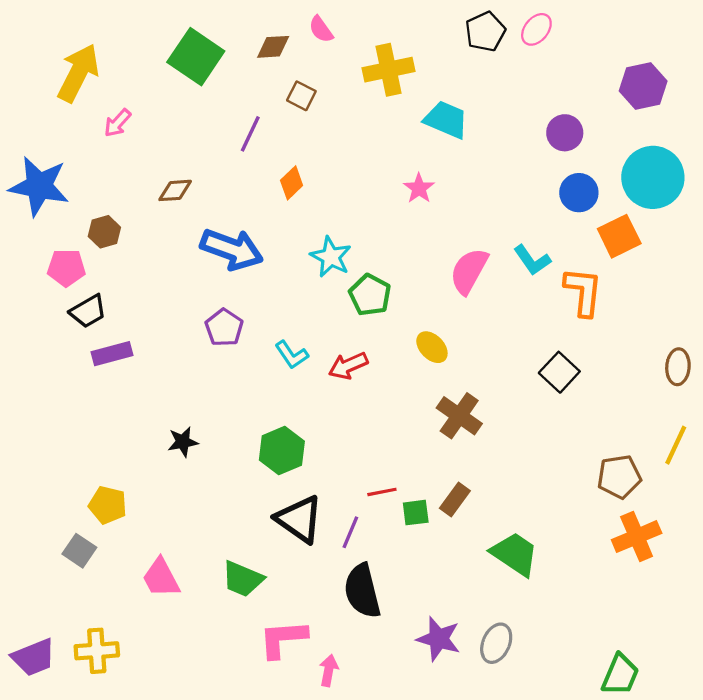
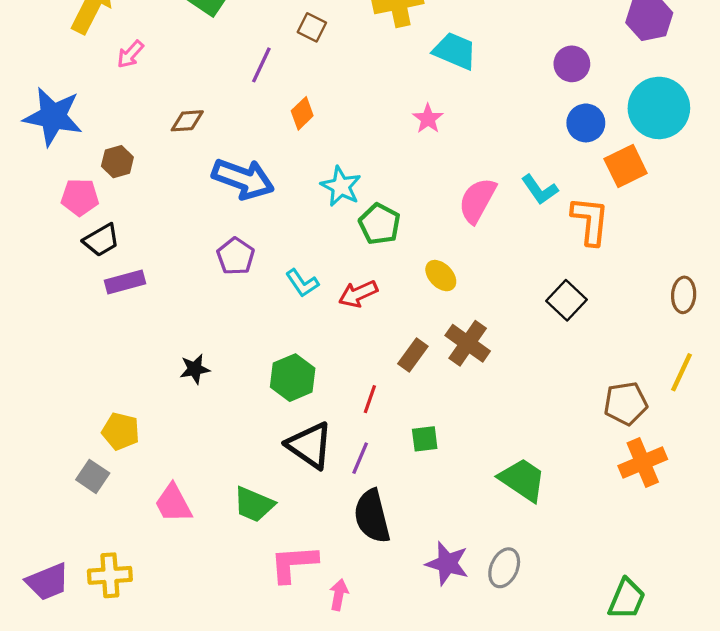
red line: (382, 492) -> (370, 399), moved, turned -60
brown rectangle: (455, 500) -> (413, 355), moved

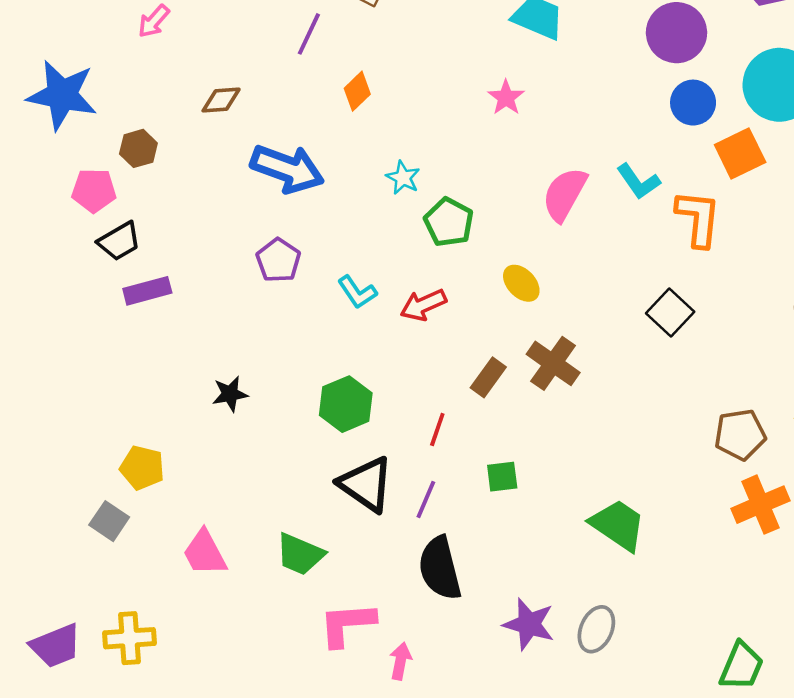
purple circle: (572, 64) -> (677, 33), size x1.4
cyan star: (341, 186) -> (403, 178), size x0.7

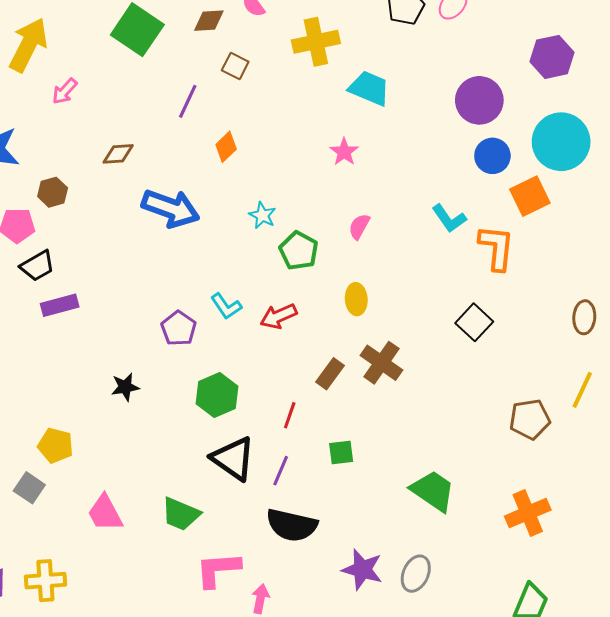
pink semicircle: (565, 194) -> (359, 226), moved, size x0.6
purple pentagon: (278, 260) -> (179, 328), moved
yellow ellipse: (521, 283) -> (356, 299), turned 40
orange cross: (760, 505) -> (528, 513), moved
black semicircle: (440, 568) -> (292, 525), turned -63

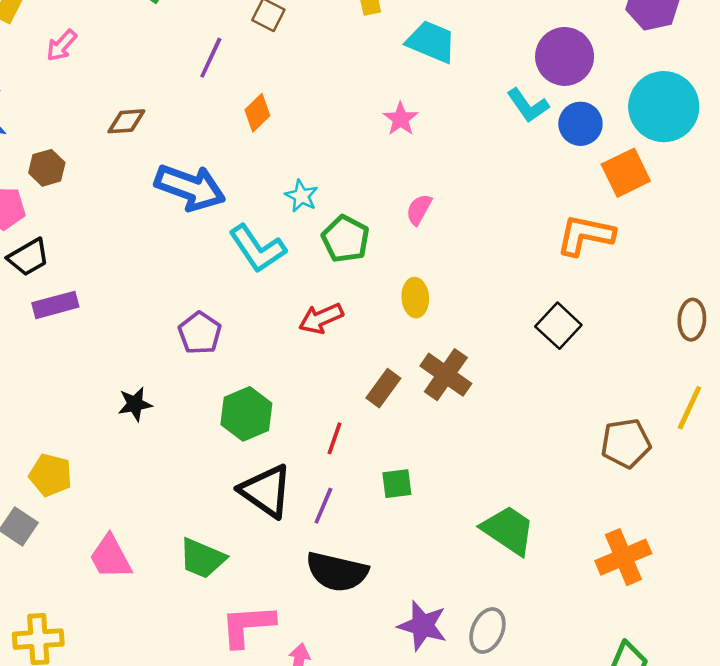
cyan L-shape: (449, 218) -> (528, 105), moved
orange L-shape: (496, 248) -> (585, 235), turned -84
cyan L-shape: (226, 306) -> (257, 249), moved, size x1.5

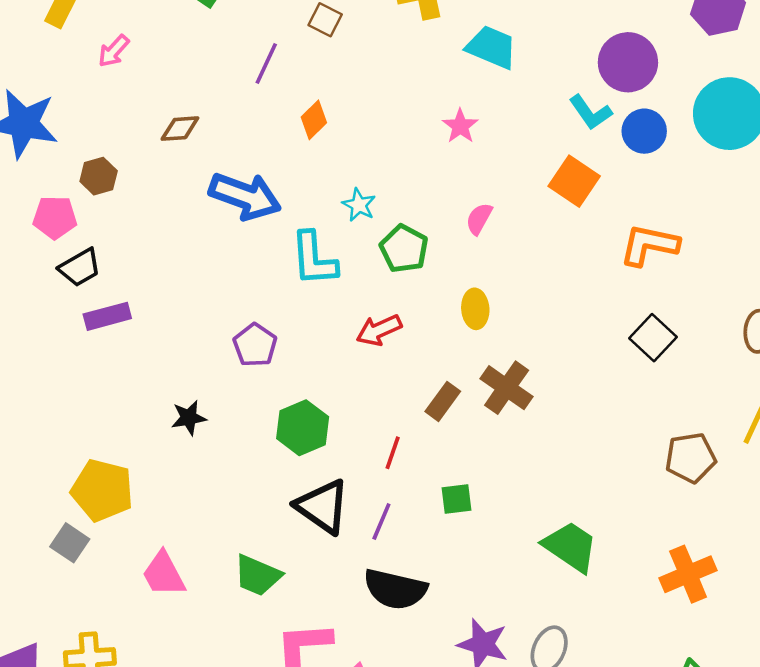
orange square: (626, 173) -> (574, 181), moved, turned -30
cyan L-shape: (257, 249) -> (314, 259), turned 30
black square: (558, 326) -> (653, 338), moved
yellow pentagon: (50, 475) -> (102, 490), size x1.4

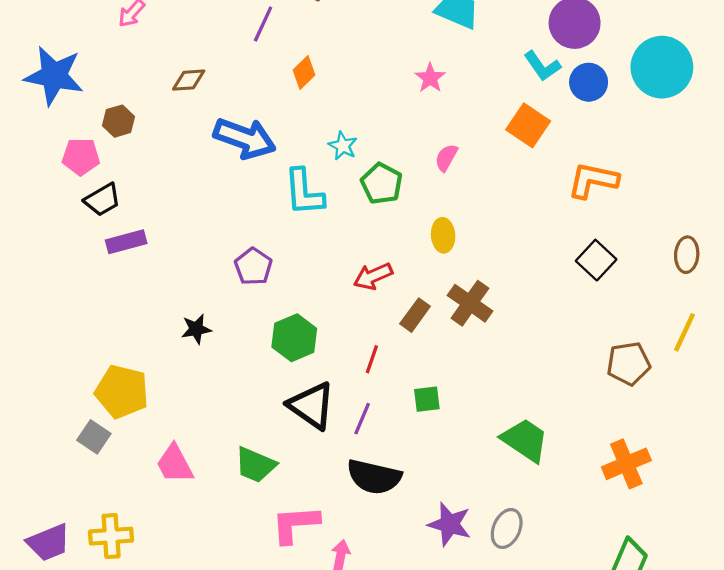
red arrow: (379, 330) -> (373, 276), moved

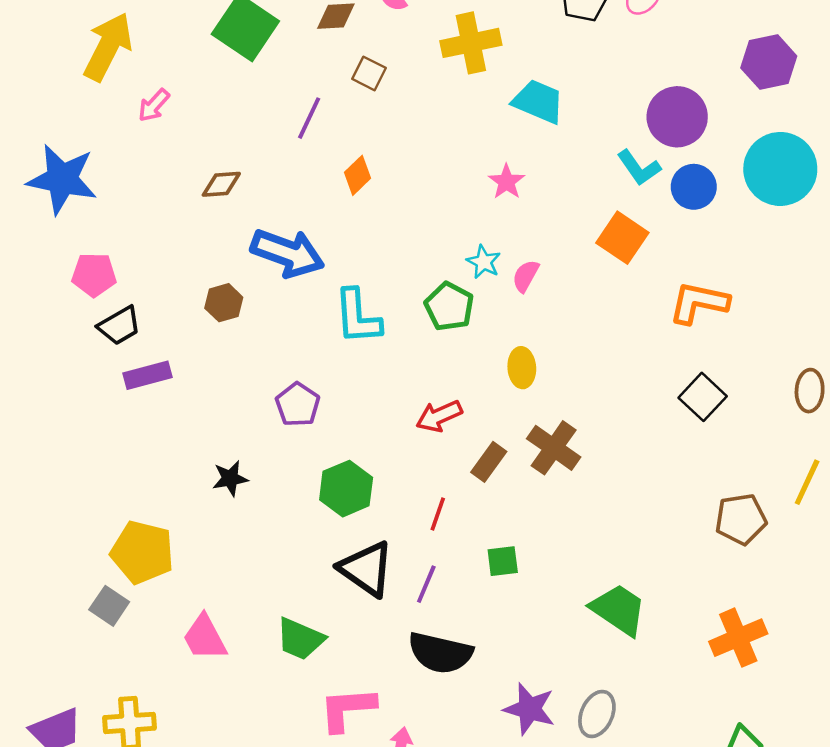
brown hexagon: (119, 121) -> (224, 303), moved
cyan star: (343, 146) -> (484, 262), moved

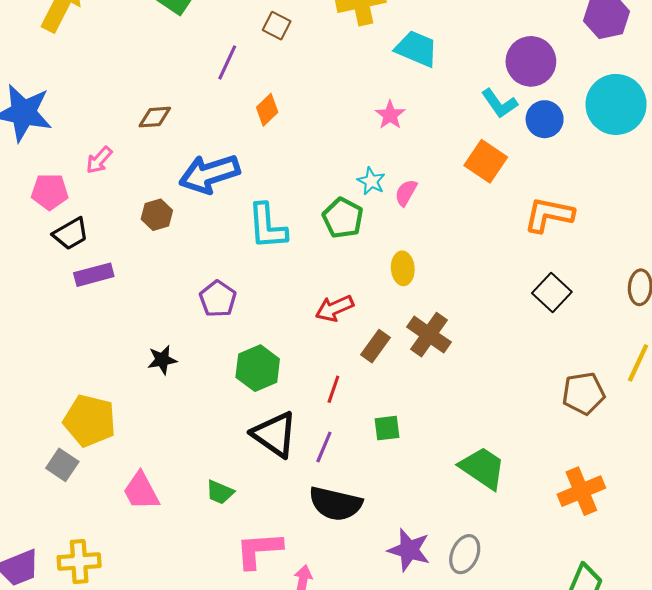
pink arrow: (154, 105) -> (99, 160), moved
blue arrow: (287, 253) -> (209, 174), turned 142
green trapezoid: (300, 639) -> (220, 492), size x0.7

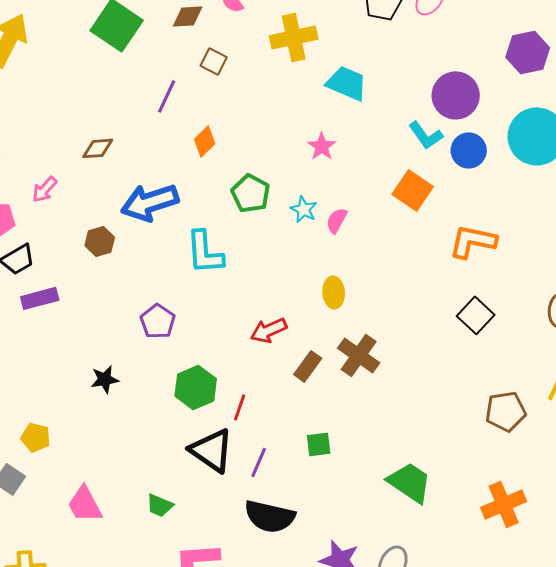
green pentagon: (343, 218) -> (251, 193), moved
red line: (333, 389) -> (240, 407), moved
yellow pentagon: (90, 421) -> (36, 437), size x0.6

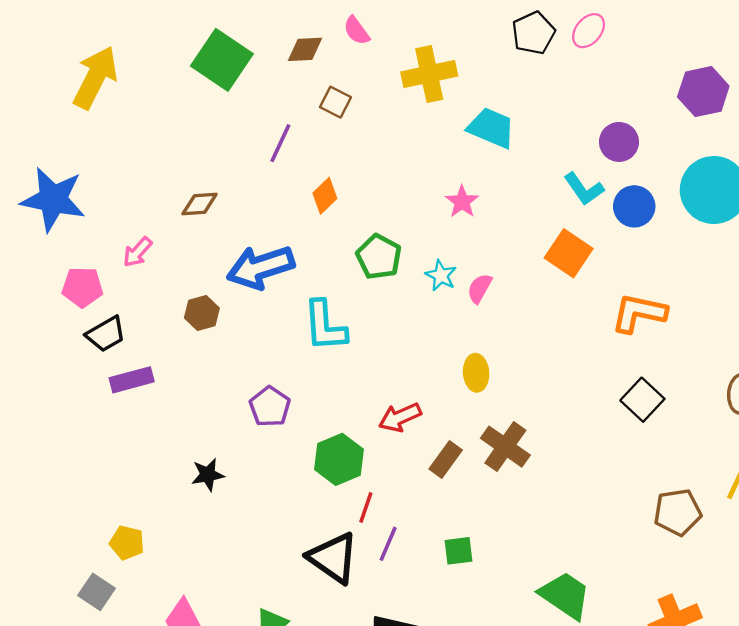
purple circle: (456, 95) -> (619, 142), size x0.7
green hexagon: (196, 387) -> (339, 459), moved
purple line: (259, 462) -> (388, 544), moved

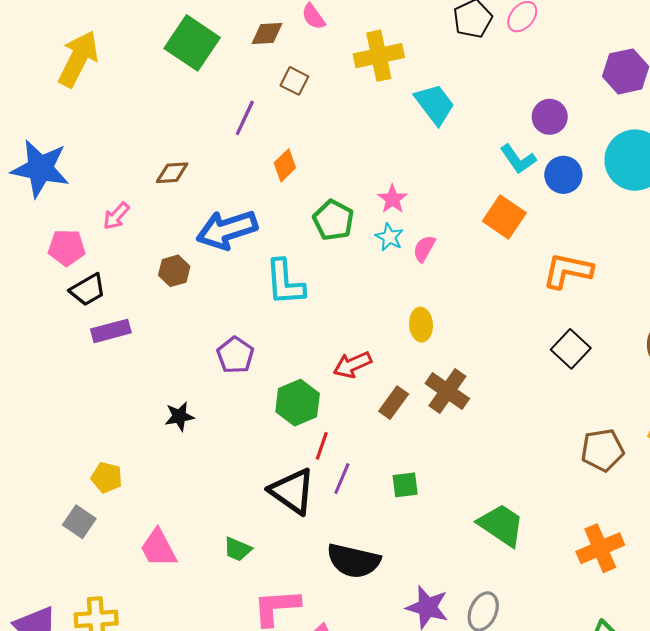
cyan trapezoid: (491, 128) -> (435, 104), turned 30
pink star: (462, 202) -> (393, 199), moved

